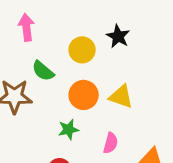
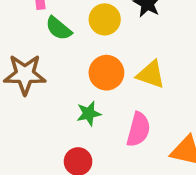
green semicircle: (43, 71) -> (59, 28), moved
pink semicircle: (111, 143) -> (138, 130), size x1.4

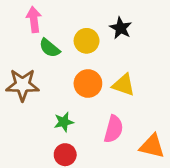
green star: (89, 114) -> (64, 122), moved

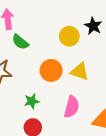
black star: (121, 28) -> (93, 26), moved
yellow circle: (87, 41) -> (69, 36), moved

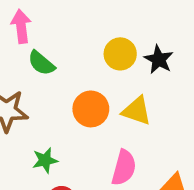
black star: (93, 26) -> (159, 59), moved
green star: (32, 101) -> (45, 160), moved

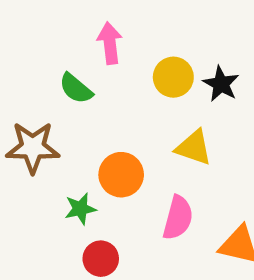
pink arrow: (21, 26) -> (110, 43), moved
orange circle: (91, 109) -> (121, 175), moved

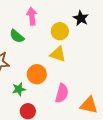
black star: (221, 84) -> (81, 18), moved
yellow triangle: (194, 147) -> (58, 54), moved

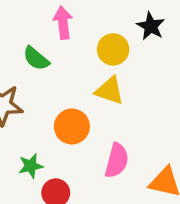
green star: (19, 89) -> (31, 166), moved

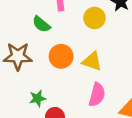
yellow triangle: (110, 91) -> (92, 61), moved
orange circle: (72, 126) -> (61, 56), moved

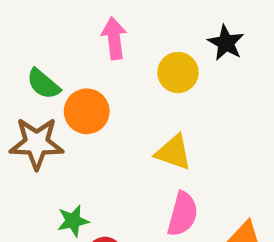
green semicircle: (41, 24) -> (43, 84), moved
orange circle: (61, 56) -> (87, 111), moved

